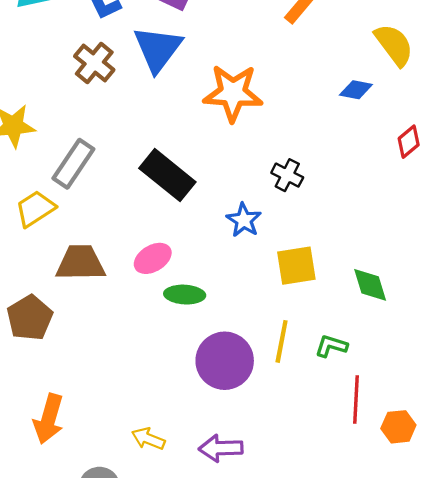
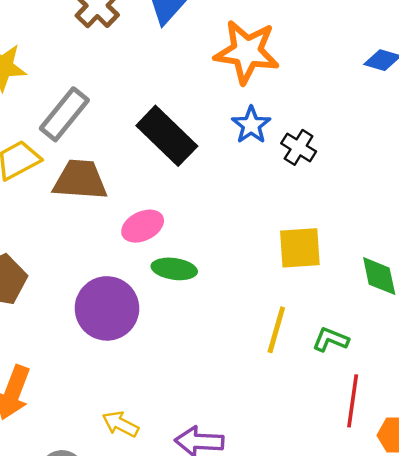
blue star: (244, 220) -> (251, 125), moved
brown trapezoid: (80, 263) -> (80, 180), moved
purple circle: (225, 361) -> (107, 308), moved

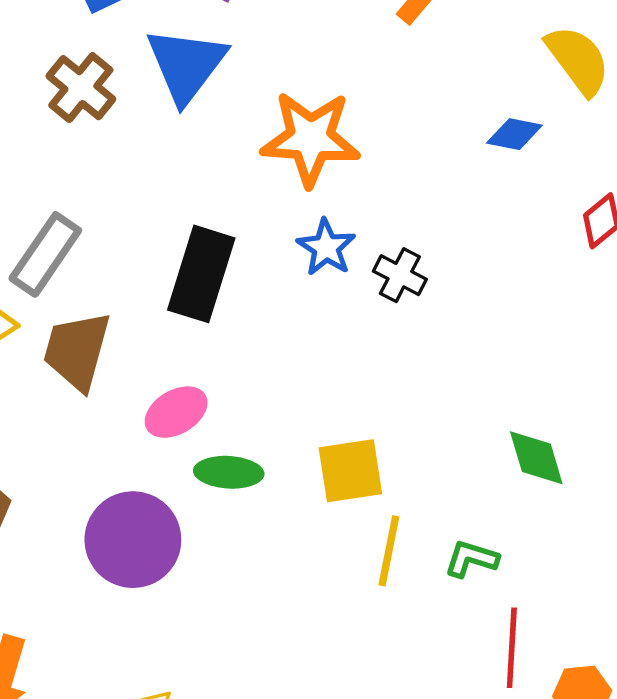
black rectangle: (167, 136) -> (201, 274), turned 68
brown trapezoid: (80, 180) -> (77, 351), turned -74
yellow square: (300, 248) -> (350, 471), moved

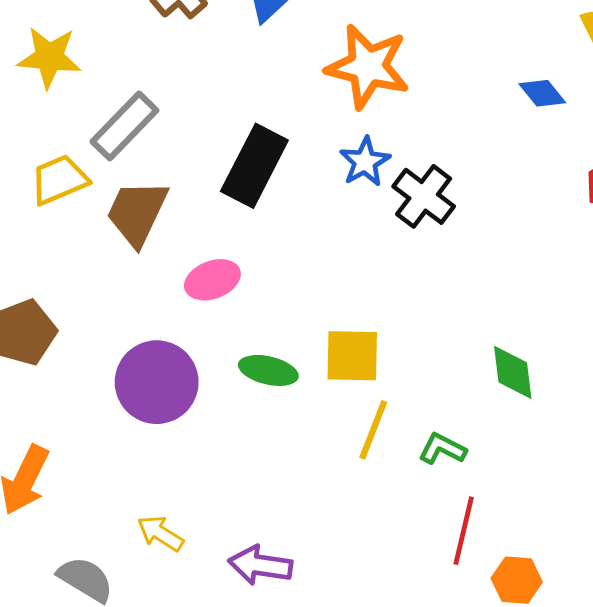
blue diamond: (514, 134) -> (542, 93), turned 30
black cross: (400, 275) -> (424, 196), size x1.4
green ellipse: (229, 472) -> (268, 370), moved

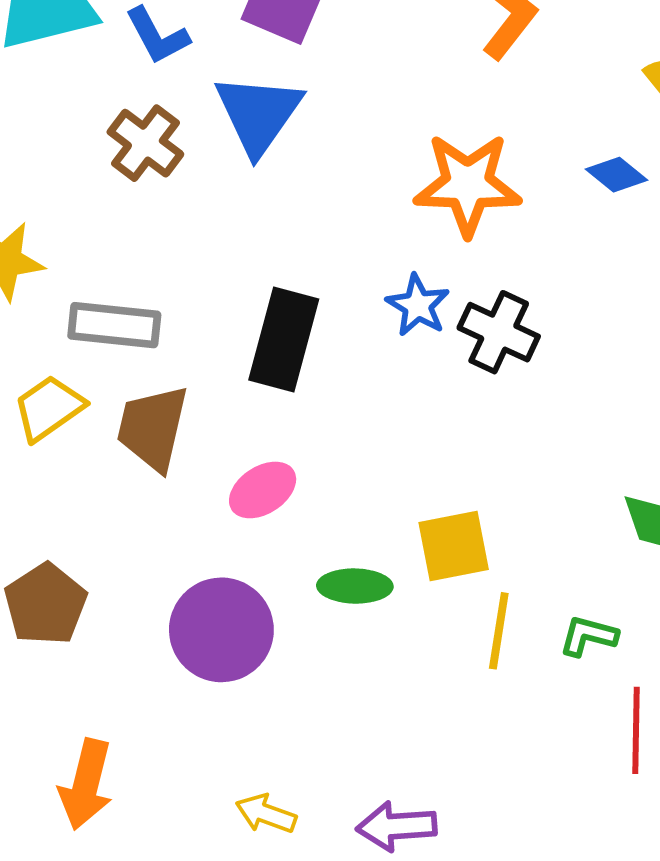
orange star: (368, 67) -> (468, 184), moved
gray rectangle: (124, 126) -> (114, 325), turned 64

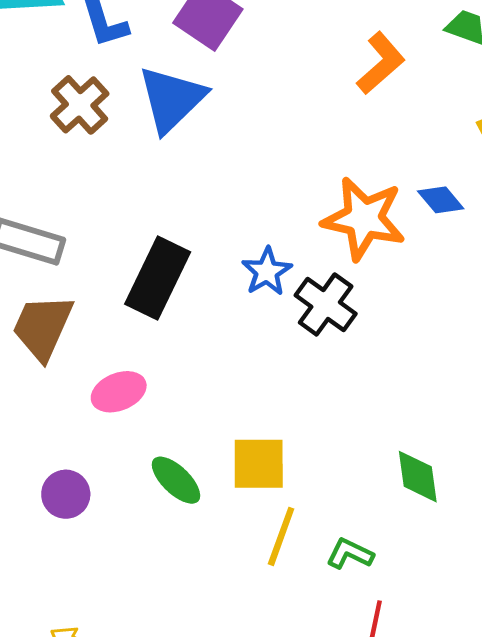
orange star: (468, 184) -> (364, 219), moved
green ellipse: (355, 586) -> (176, 480), turned 32
purple circle: (221, 630) -> (66, 494), size x0.6

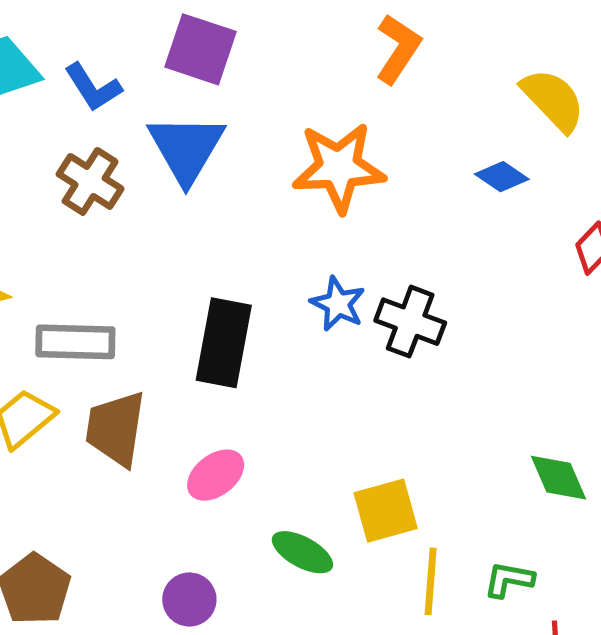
orange star: (364, 219) -> (339, 167), moved

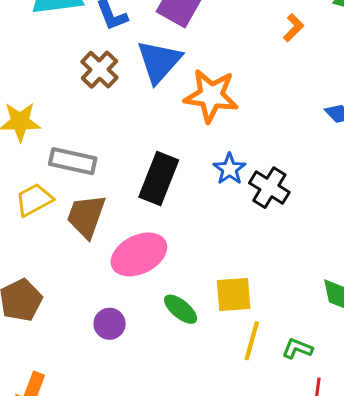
orange L-shape: (398, 49) -> (293, 28), size x0.7
orange star: (339, 167) -> (211, 96), moved
pink ellipse: (216, 475) -> (139, 254), size x1.6

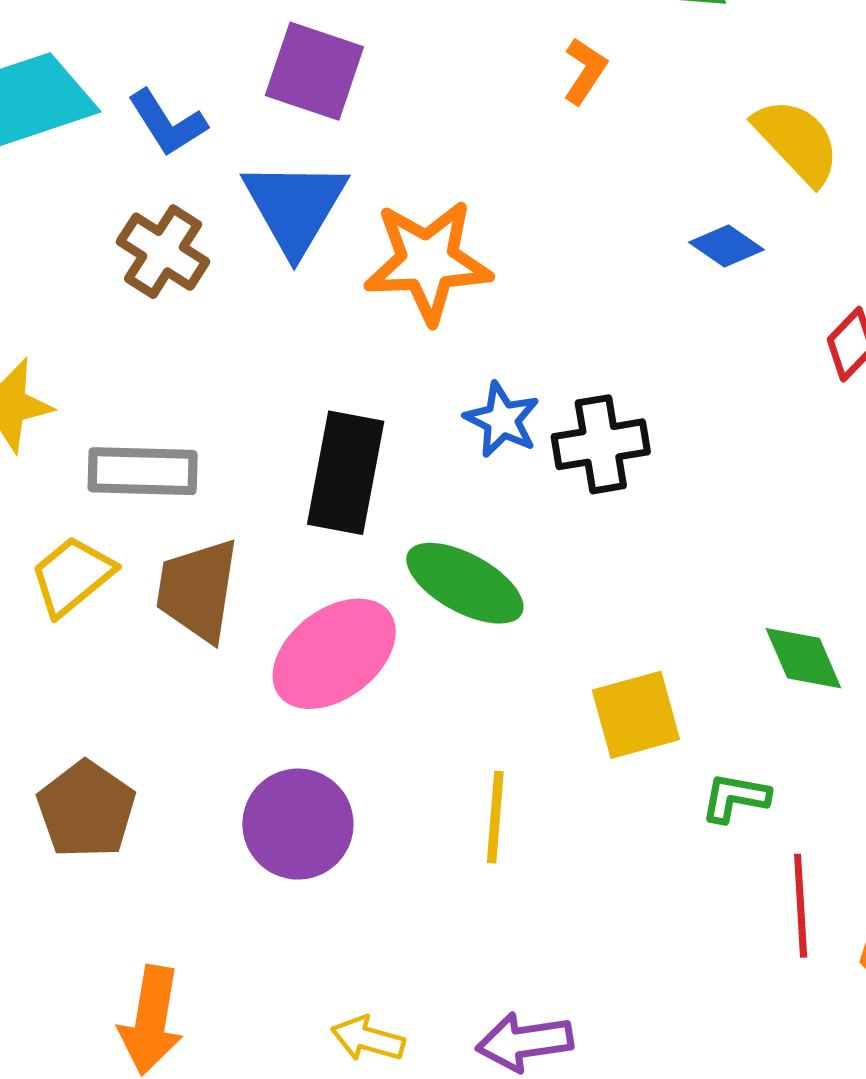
black cross: (269, 188) -> (601, 444), turned -30
yellow square: (234, 294) -> (636, 715), moved
green ellipse: (181, 309) -> (465, 583), moved, size x1.4
purple circle: (110, 324) -> (298, 824), size x1.5
yellow line: (252, 341) -> (495, 817), moved

